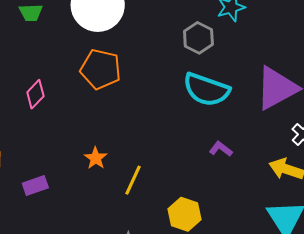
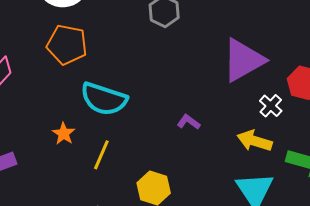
cyan semicircle: (206, 90) -> (104, 99), moved

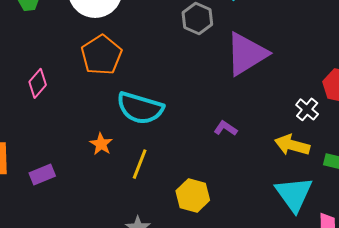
orange pentagon: (67, 45) -> (101, 55), turned 30
purple triangle: (243, 60) -> (247, 54), moved

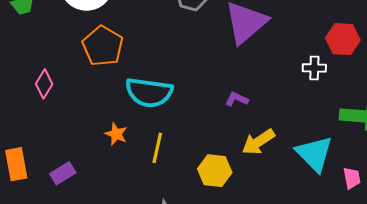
white cross: (307, 109) -> (314, 68), turned -30
yellow arrow: (292, 145) -> (258, 142), moved, turned -40

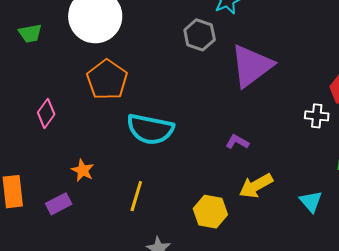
orange star: (116, 134) -> (83, 170), moved
yellow line: (157, 148) -> (136, 196), moved
cyan triangle: (314, 154) -> (311, 201), size x0.6

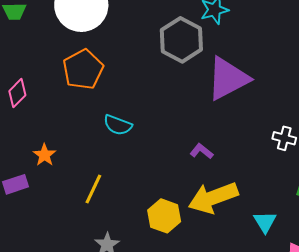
gray hexagon: (200, 35) -> (181, 40), size x1.4
cyan semicircle: (150, 129) -> (118, 125), size x0.6
yellow arrow: (256, 186) -> (213, 198), size x1.4

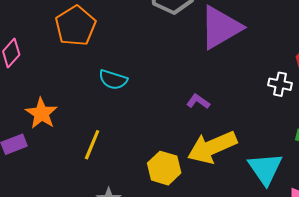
orange star: (44, 155) -> (41, 113), size x1.4
cyan triangle: (265, 222) -> (265, 169), size x1.5

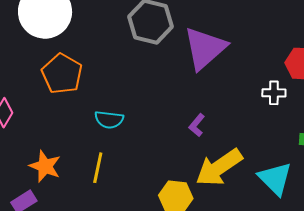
purple L-shape: (198, 102) -> (197, 125), turned -75
yellow line: (92, 145) -> (98, 168), moved

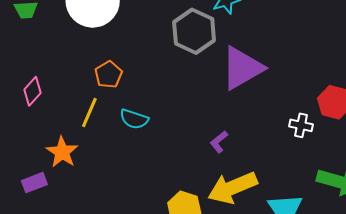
orange pentagon: (62, 74) -> (109, 75), moved, size x0.7
yellow line: (98, 168) -> (89, 113), moved

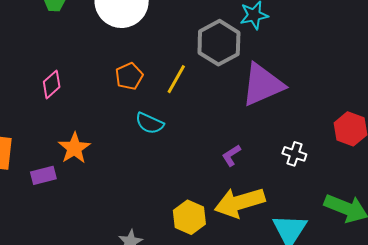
yellow line: (89, 113) -> (176, 79), moved
white cross: (301, 125) -> (294, 154), moved

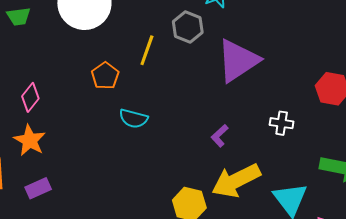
gray hexagon: (219, 43) -> (188, 27), size x0.7
yellow line: (176, 79) -> (147, 50), moved
orange star: (74, 148) -> (30, 140), moved

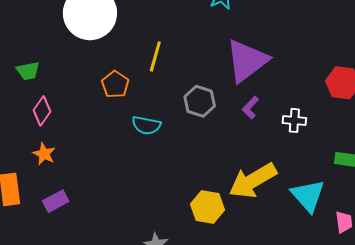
green trapezoid: (19, 16) -> (28, 71), moved
gray hexagon: (188, 27) -> (200, 101), moved
purple L-shape: (220, 136) -> (250, 108), moved
orange star: (30, 140) -> (44, 154), size x0.7

